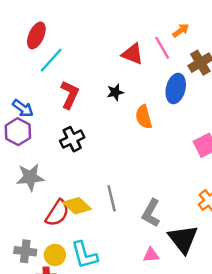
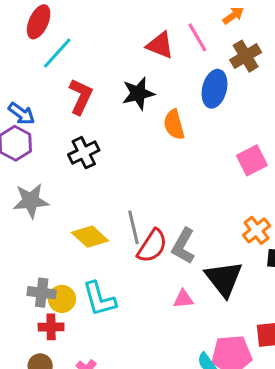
orange arrow: (181, 31) -> (233, 16), moved
black star: (115, 92) -> (138, 93), size x1.5
red semicircle: (57, 213) -> (152, 246), moved
gray cross: (25, 251) -> (42, 293), moved

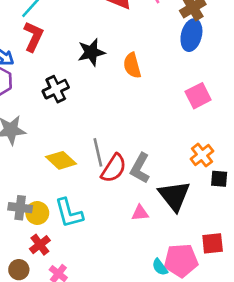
blue ellipse: (215, 89) -> (191, 35), moved
black star: (138, 93) -> (91, 52), moved
red L-shape: (81, 97) -> (33, 36), moved
red cross: (51, 327) -> (40, 245), moved, turned -36

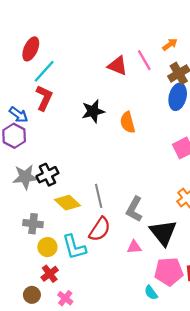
black cross: (56, 89) -> (47, 175), moved
red semicircle: (114, 168) -> (100, 229), moved
gray cross: (20, 208) -> (33, 224), moved
pink pentagon: (181, 260) -> (169, 271), moved

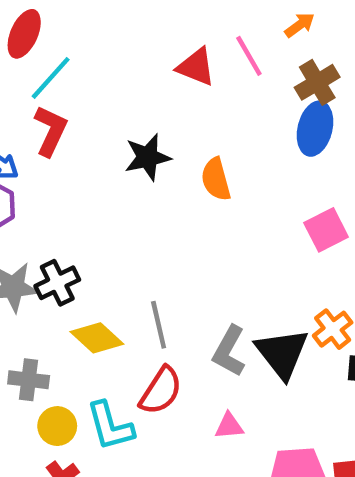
black triangle: (163, 233) -> (282, 353), moved

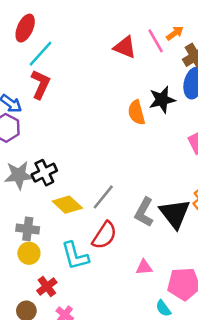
orange arrow: (300, 25) -> (175, 33), moved
black star: (148, 157) -> (162, 100), moved
gray line: (159, 325) -> (103, 197), turned 52
yellow circle: (57, 426) -> (29, 253), moved
pink triangle: (229, 426) -> (144, 267), moved

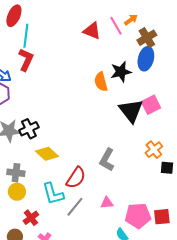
cyan line: (40, 54) -> (26, 36), turned -35
gray line: (103, 197) -> (75, 207), moved
black triangle: (175, 214) -> (131, 111), moved

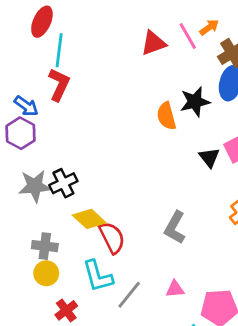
red triangle: (92, 31) -> (153, 43), turned -42
black triangle: (131, 111) -> (209, 157), size x0.6
red semicircle: (76, 178) -> (112, 238), moved, turned -60

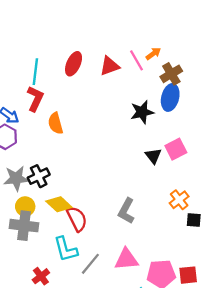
red ellipse: (42, 22) -> (74, 64), moved
orange semicircle: (166, 116) -> (56, 123), moved
gray cross: (45, 246) -> (24, 226), size x1.4
yellow circle: (46, 273) -> (25, 206), moved
pink triangle: (175, 289) -> (126, 259), size x1.6

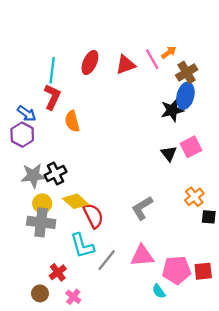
black star: (142, 112) -> (172, 110), moved
gray L-shape: (126, 211) -> (142, 208), turned 30

